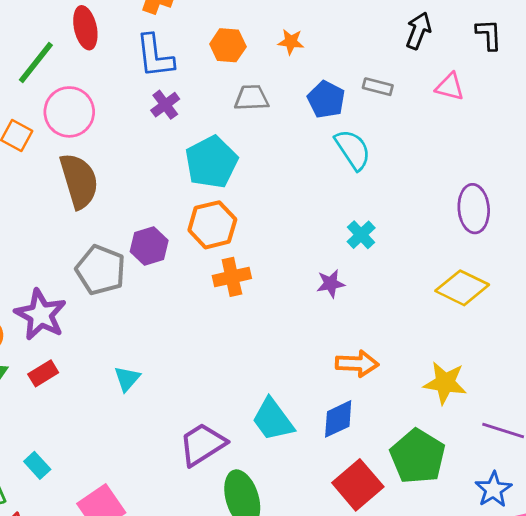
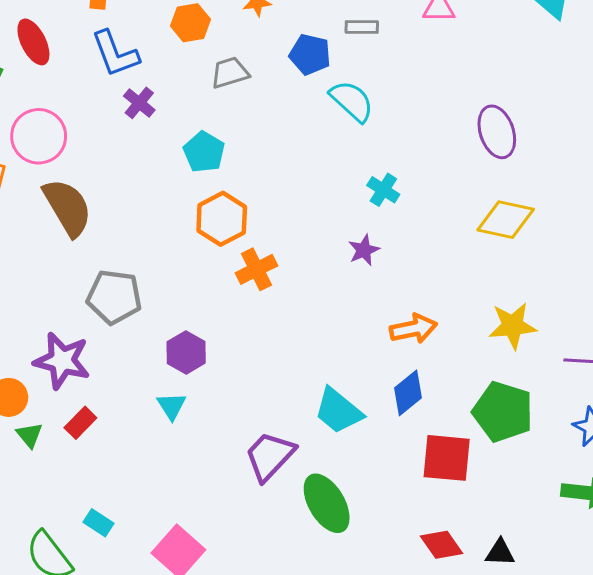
cyan pentagon: (211, 162) -> (204, 152), size x0.7
purple hexagon: (149, 246) -> (186, 352), moved
red square: (358, 485) -> (447, 458), turned -30

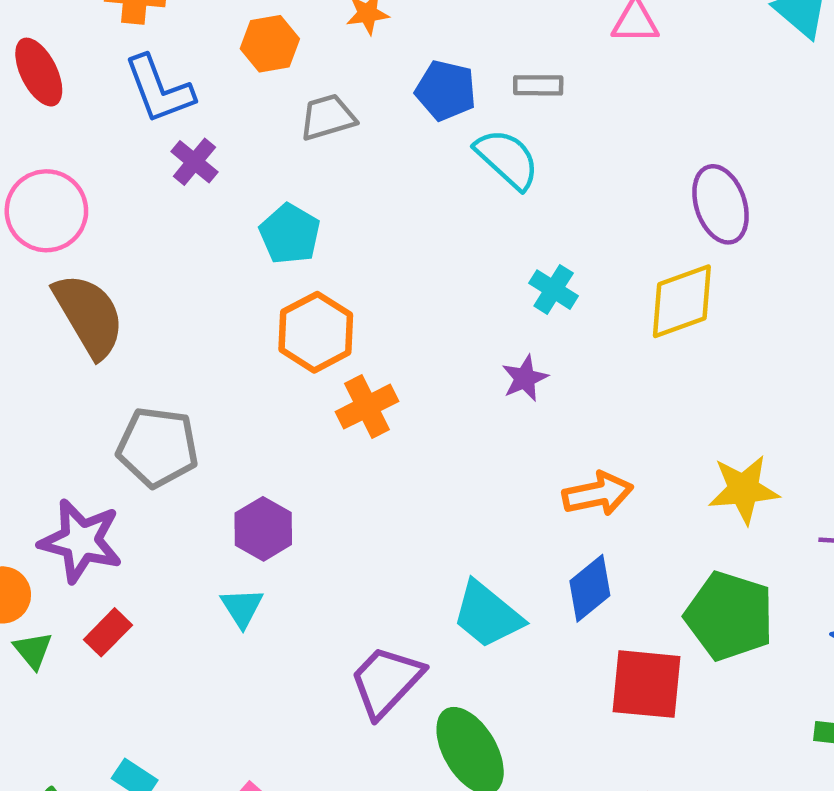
gray rectangle: (362, 27) -> (538, 85), moved
yellow diamond: (506, 220) -> (682, 301), moved, turned -32

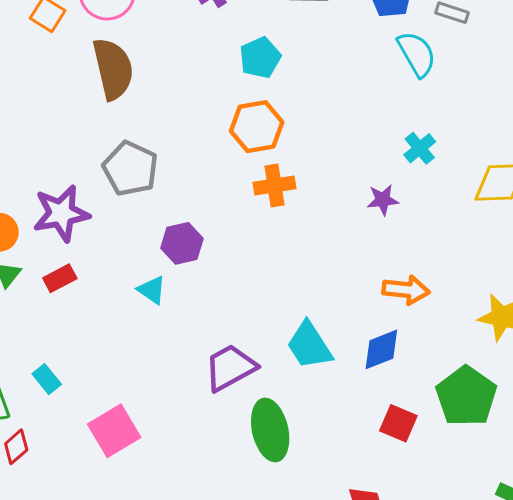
purple star: (81, 541) -> (61, 213), turned 30
cyan triangle: (242, 608) -> (152, 290), turned -40
red square: (646, 684) -> (398, 423), size x0.7

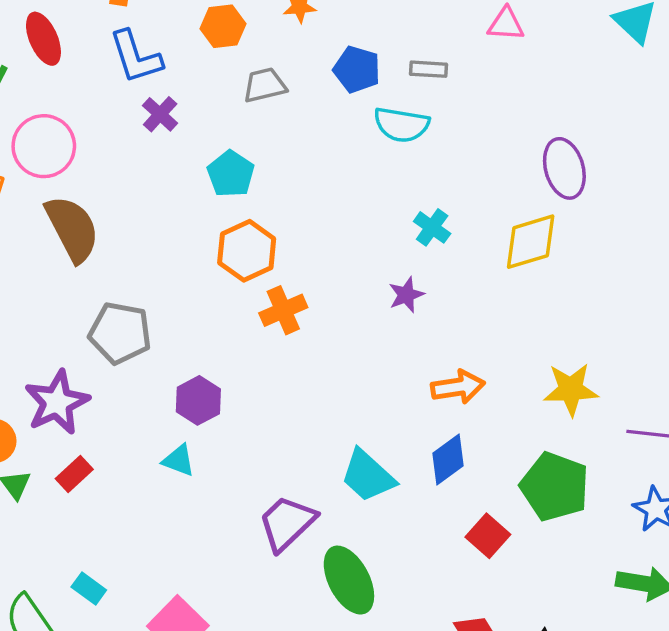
cyan semicircle: (417, 54) -> (402, 125), turned 144
red square: (398, 423) -> (488, 536), turned 33

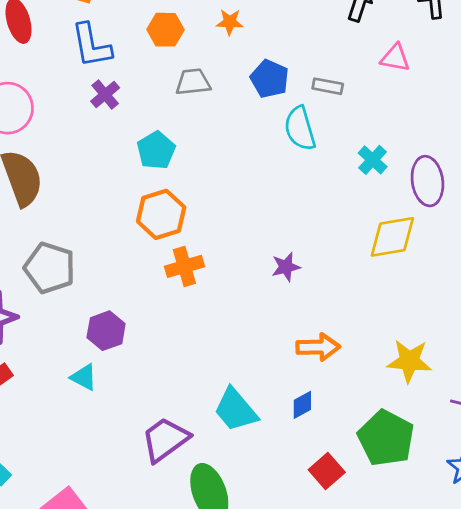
cyan semicircle: (402, 125) -> (300, 128), turned 57
cyan cross: (432, 227) -> (373, 160), moved
blue diamond: (448, 460) -> (302, 405), size x0.7

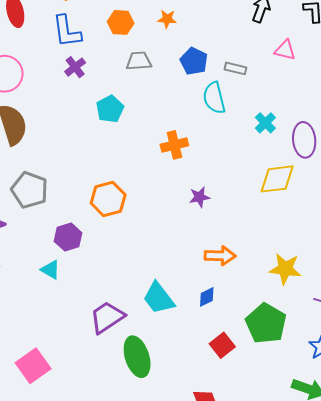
orange hexagon: (161, 214) -> (108, 199), moved
orange cross: (184, 266) -> (174, 145), moved

